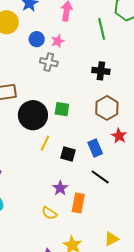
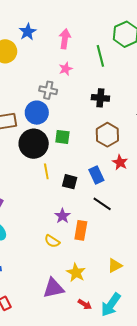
blue circle: (37, 39) -> (37, 113), moved, size x1.5
pink star: (58, 41) -> (66, 69), moved
yellow line: (45, 143) -> (46, 171), turned -35

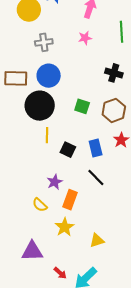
gray cross: (48, 90) -> (44, 42), moved, turned -30
green square: (62, 137) -> (82, 106), moved
yellow star: (76, 273) -> (65, 227), moved

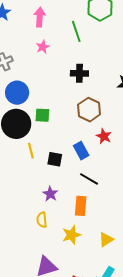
green square: (82, 106) -> (42, 115), moved
orange rectangle: (70, 200) -> (81, 206), moved
yellow semicircle: (40, 205) -> (42, 220), turned 56
yellow star: (65, 227) -> (71, 235), turned 30

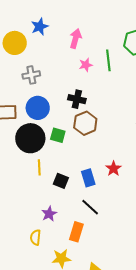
pink star: (43, 47) -> (86, 65), moved
black cross: (79, 73) -> (77, 99), moved
brown hexagon: (89, 110) -> (85, 123), moved

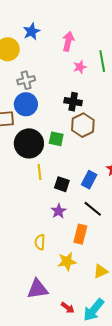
blue circle: (38, 108) -> (26, 104), moved
blue rectangle: (88, 178) -> (89, 180), turned 48
purple star: (49, 214) -> (59, 211), moved

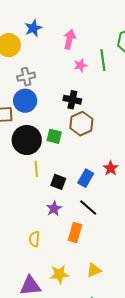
yellow star: (67, 262) -> (59, 274), moved

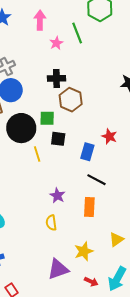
black square: (58, 182) -> (58, 139), moved
purple star: (54, 209) -> (57, 196), moved

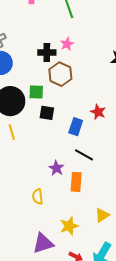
pink star: (56, 43) -> (67, 44), moved
yellow line: (37, 154) -> (12, 132), moved
purple star: (57, 196) -> (56, 168), moved

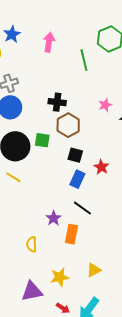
pink star: (67, 44) -> (105, 105), moved
black square: (47, 113) -> (75, 155), moved
yellow line: (12, 132) -> (13, 177), turned -49

